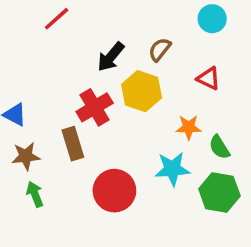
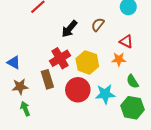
yellow hexagon: (142, 91) -> (87, 62), moved
orange star: (189, 127) -> (119, 59), moved
red circle: (114, 191) -> (78, 90), moved

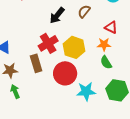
green semicircle: (133, 81) -> (106, 62), moved
cyan star: (105, 94) -> (86, 91), moved

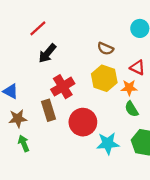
brown semicircle: (84, 11) -> (105, 49), turned -104
black arrow: (57, 15) -> (47, 53), moved
yellow hexagon: (74, 47) -> (104, 78), moved

